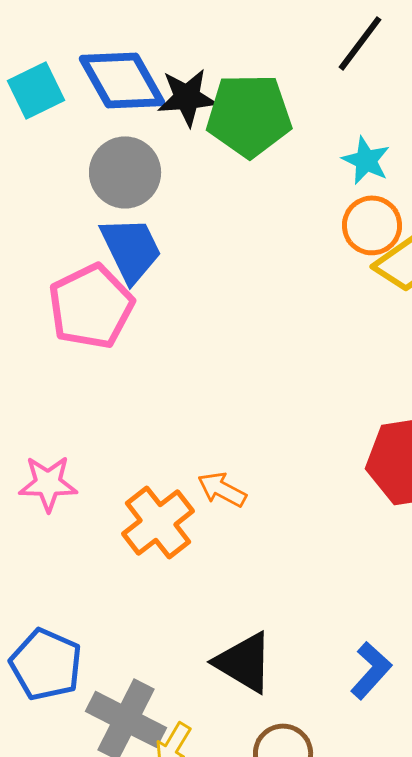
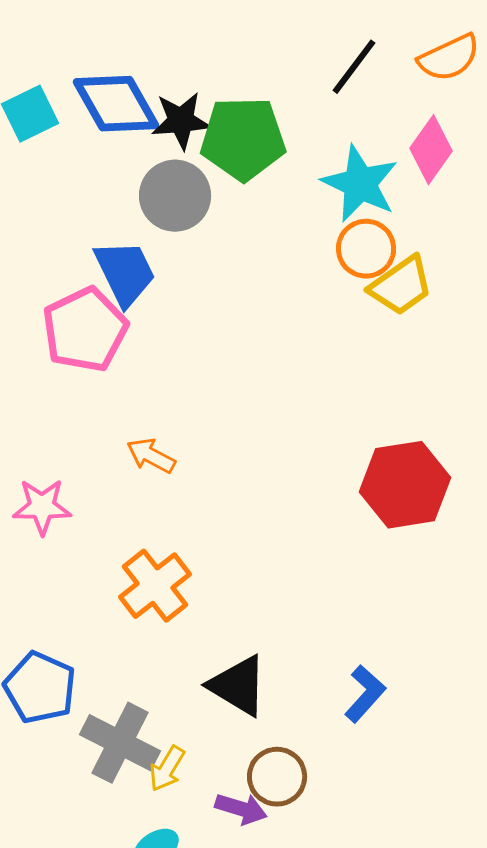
cyan star: (366, 160) -> (360, 184), size x1.6
gray circle: (125, 172) -> (175, 196), moved
orange arrow: (222, 489) -> (151, 456), moved
orange cross: (158, 522) -> (155, 586), moved

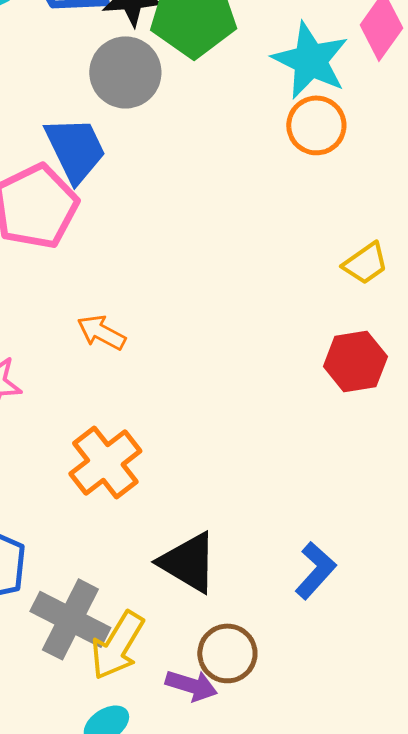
yellow trapezoid: (401, 286) -> (365, 263), moved, size x0.7
red hexagon: (405, 485) -> (355, 361), size x0.7
yellow arrow: (167, 769) -> (117, 645), size x1.5

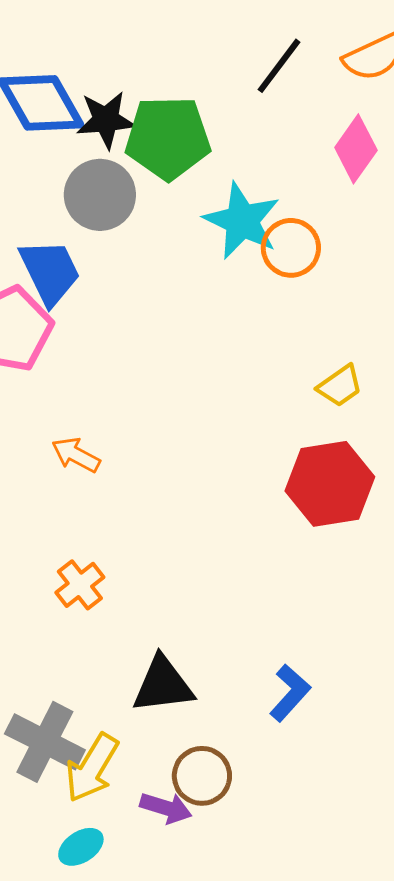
cyan star: (310, 60) -> (242, 221), moved
red hexagon: (355, 361) -> (330, 484), size x1.4
orange cross: (105, 462) -> (80, 585), size x0.7
black triangle: (188, 562) -> (163, 685), turned -38

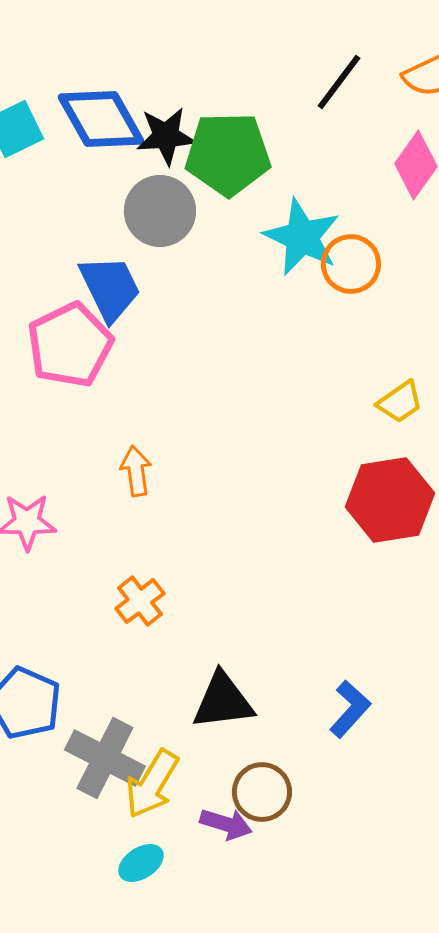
orange arrow: (76, 455) -> (136, 471), turned 54

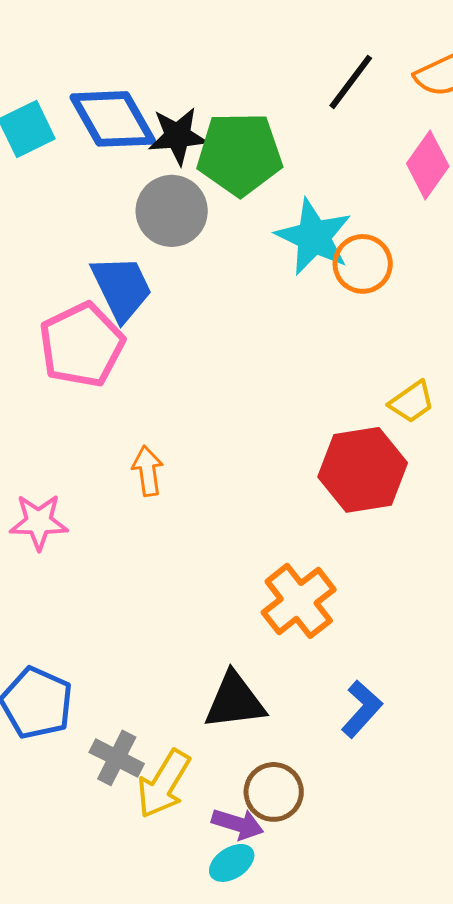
red hexagon: (390, 500) -> (363, 470), moved
orange cross: (140, 601) -> (299, 601), moved, size x1.5
gray cross: (105, 758) -> (117, 758), size x0.7
cyan ellipse: (141, 863) -> (232, 863), moved

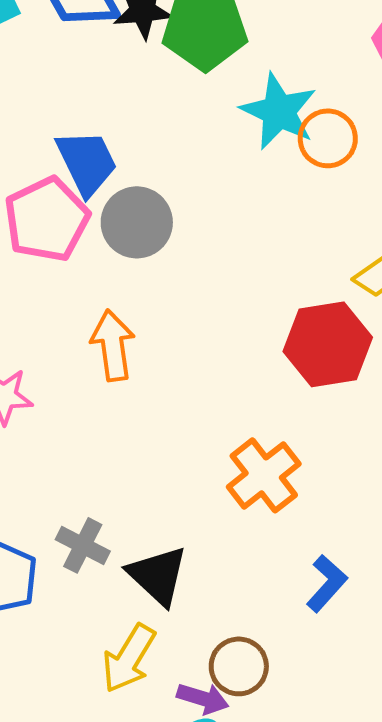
gray circle: (172, 211) -> (137, 222), moved
orange arrow: (148, 471) -> (113, 345), size x1.4
black triangle: (235, 701) -> (158, 575), moved, turned 50
gray cross: (117, 758) -> (83, 545), moved

